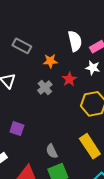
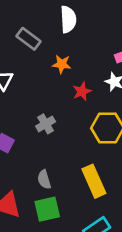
white semicircle: (75, 41) -> (68, 19), moved
gray cross: (45, 87) -> (46, 124), moved

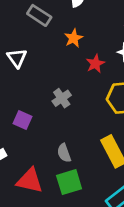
orange star: (62, 64) -> (74, 38), turned -30

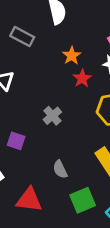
orange star: (74, 38) -> (72, 56), moved
green square: (69, 182) -> (83, 200), moved

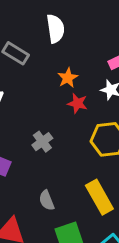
red star: (82, 78) -> (77, 103), turned -30

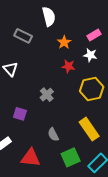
orange star: (68, 78) -> (64, 42), moved

